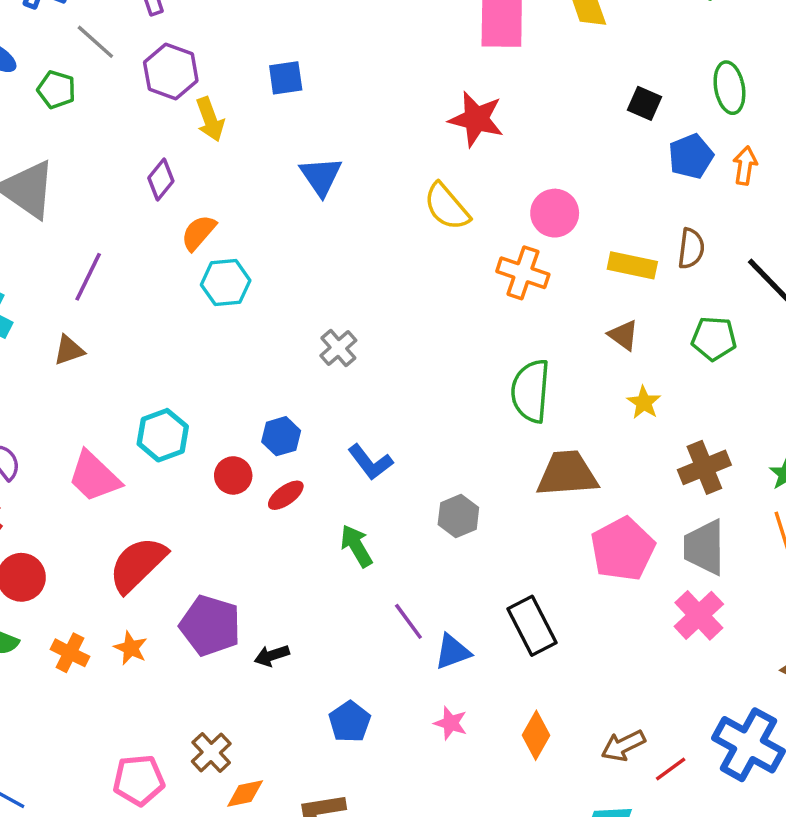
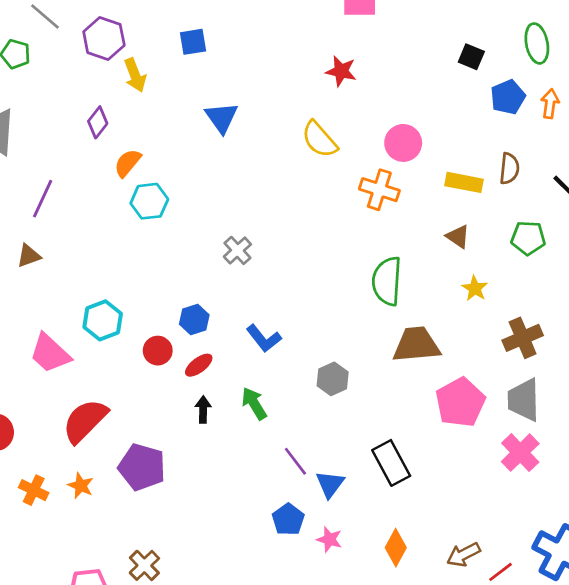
red star: (476, 119) -> (341, 71), size x0.7
blue triangle: (453, 652) -> (330, 484), turned -32
black arrow: (272, 656) -> (203, 409), moved, turned 110
blue pentagon: (350, 722) -> (288, 519), moved

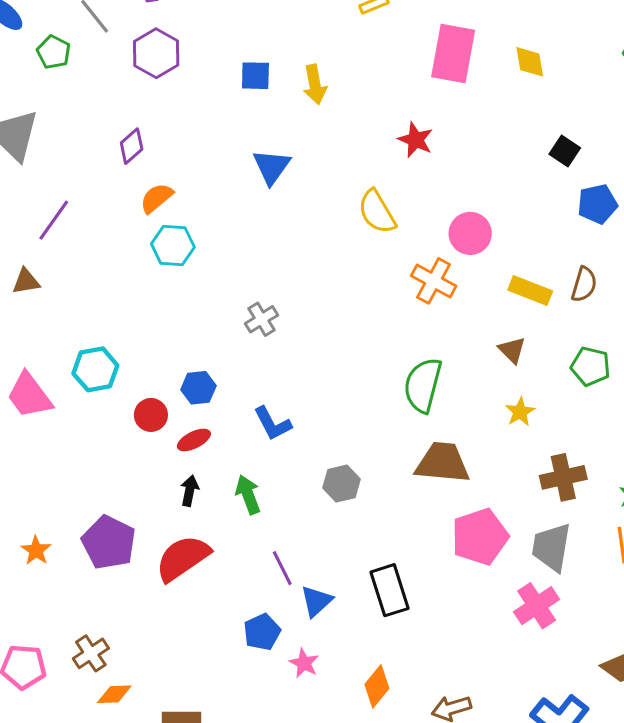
yellow arrow: (135, 75) -> (315, 84), moved
red semicircle: (85, 421) -> (183, 558), moved

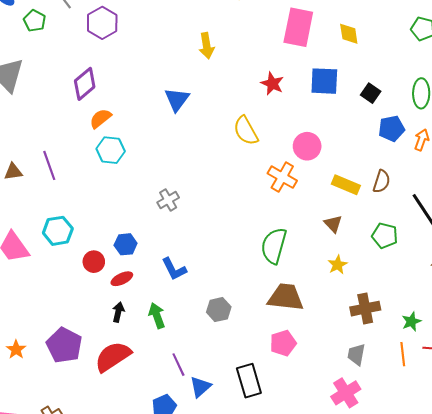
blue square: (255, 76) -> (324, 81), moved, size x1.4
purple diamond: (132, 146) -> (85, 84), size x1.4
purple line: (54, 220) -> (49, 165), moved, turned -56
pink pentagon: (480, 537) -> (283, 343), moved, size x0.7
gray trapezoid: (551, 547) -> (356, 354), size x0.7

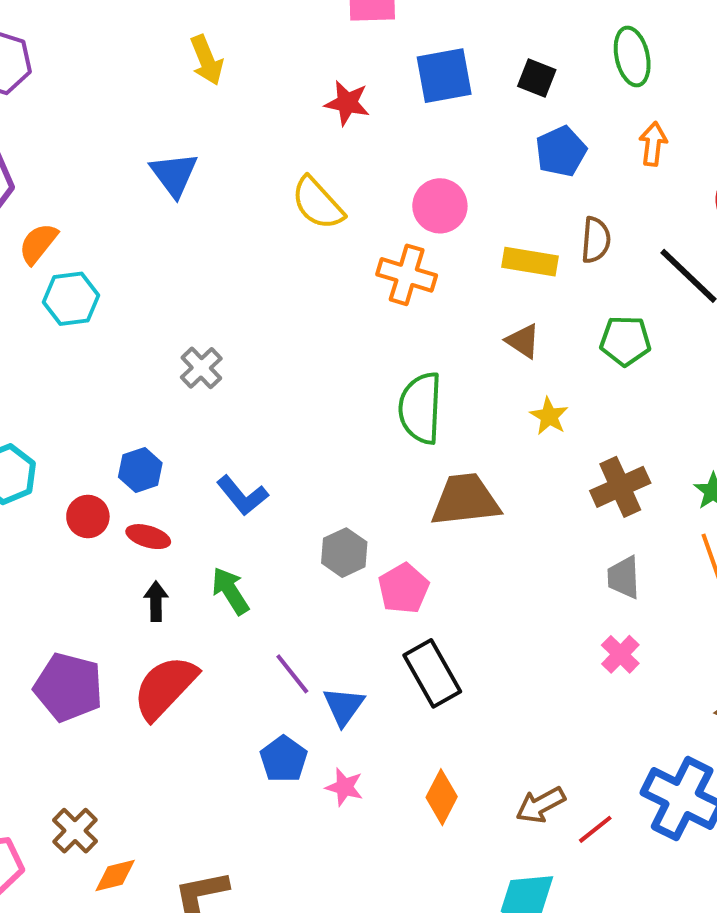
blue pentagon: (392, 129) -> (561, 151), moved
red ellipse: (122, 279) -> (148, 537), turned 55
pink pentagon: (283, 343) -> (404, 588), moved
pink cross: (346, 393) -> (620, 654), size x0.7

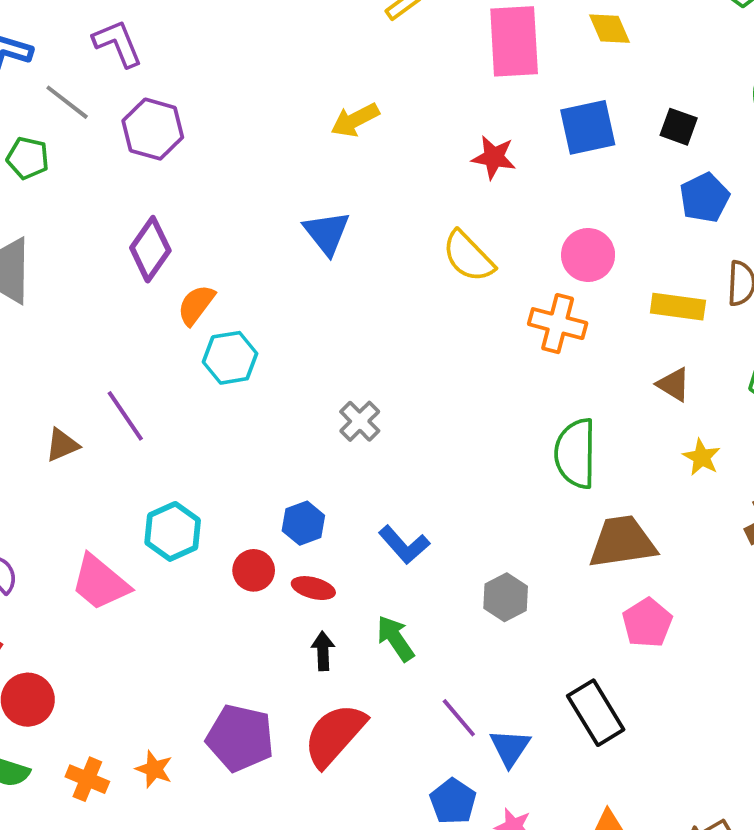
yellow arrow: (207, 60) -> (355, 120), turned 87
pink pentagon: (404, 588) -> (647, 623), moved

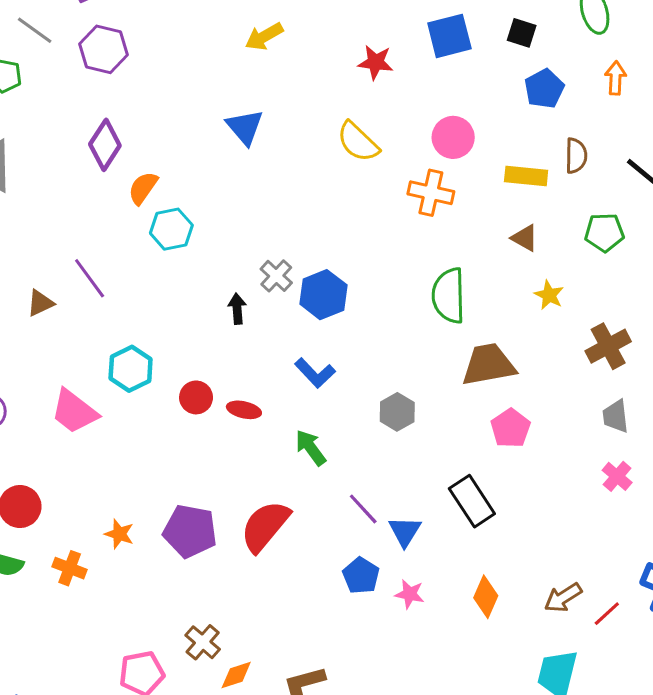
blue hexagon: (303, 523) -> (323, 295), moved, size x1.4
black arrow: (323, 651) -> (237, 309), moved
orange star: (154, 769) -> (119, 534), moved

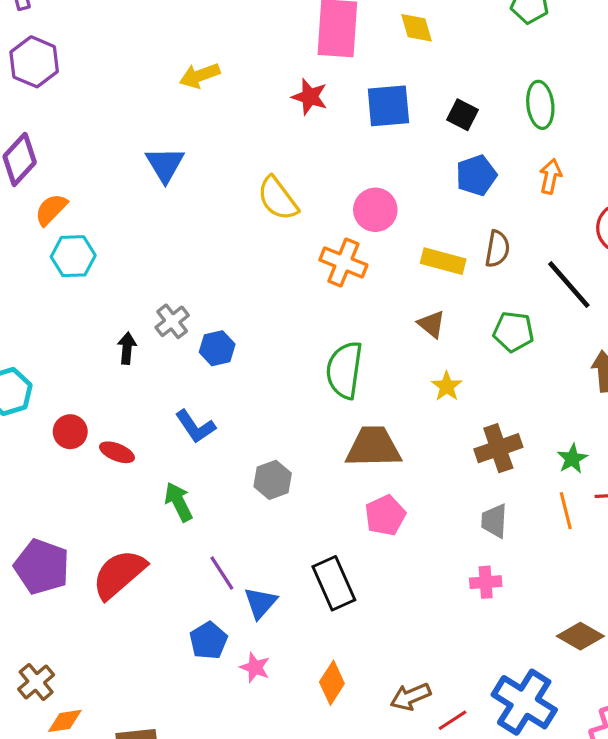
red star: (376, 62) -> (310, 97), moved
blue hexagon: (323, 295) -> (217, 348), size x0.7
pink cross: (617, 476) -> (486, 582), turned 36

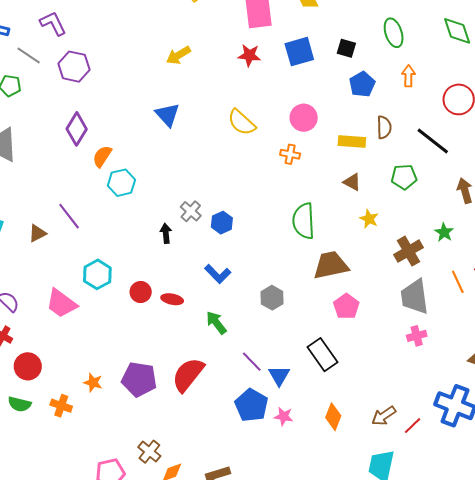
orange cross: (343, 262) -> (290, 154), size x0.7
green star: (572, 459) -> (444, 232), moved
gray trapezoid: (494, 521) -> (415, 297), size x1.6
blue pentagon: (208, 641) -> (251, 405), size x1.4

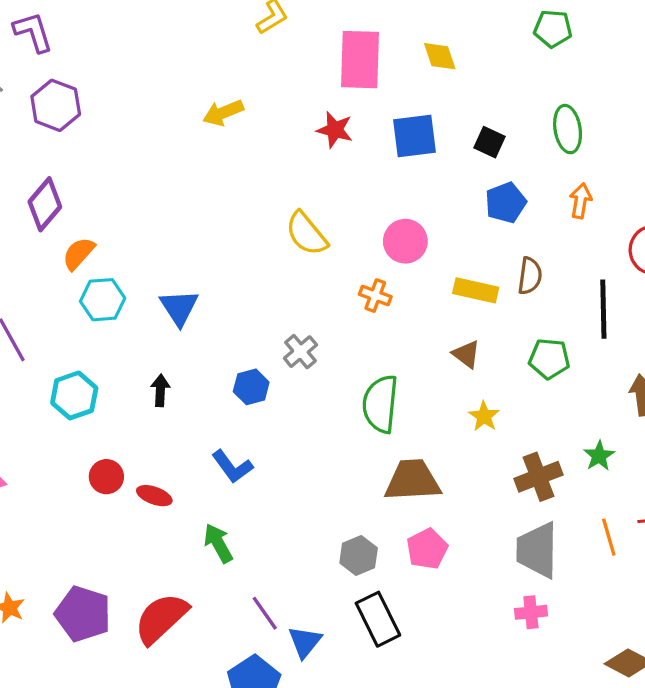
blue triangle: (168, 115) -> (179, 307), moved
black line: (433, 141) -> (603, 309), turned 42
gray cross: (191, 211) -> (300, 352), moved
cyan hexagon: (97, 274) -> (74, 395), moved
gray hexagon: (272, 298) -> (359, 555), moved

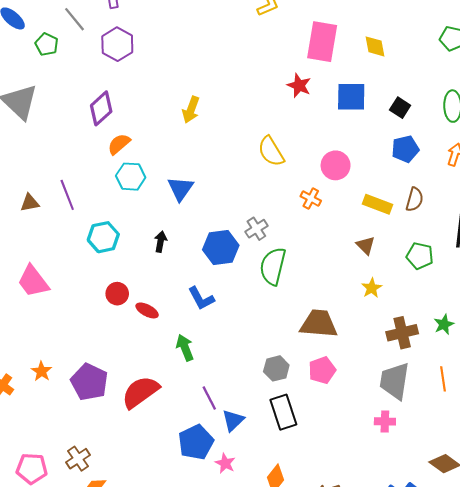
yellow arrow: (223, 113) -> (191, 110), moved, turned -55
blue hexagon: (251, 387) -> (221, 248), size x1.5
green semicircle: (380, 404) -> (273, 266), moved

